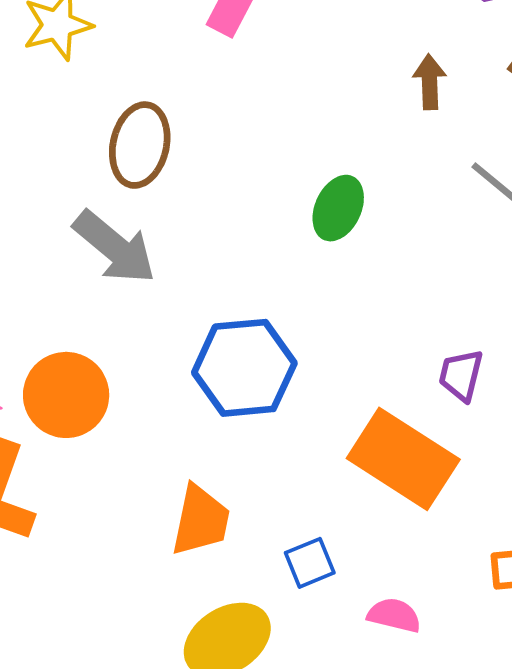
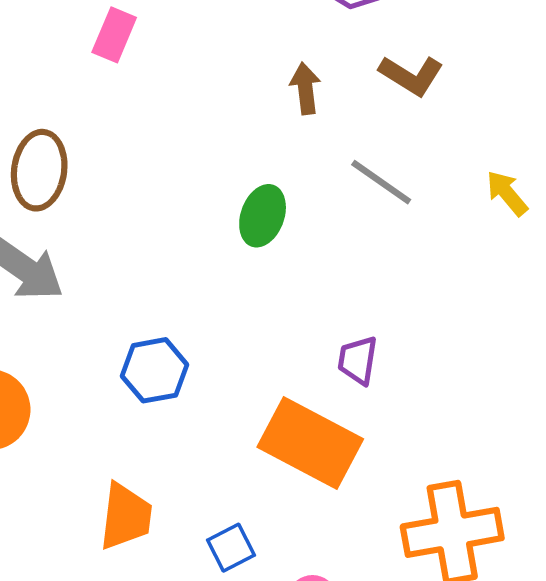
green ellipse: (338, 208) -> (263, 216), moved
blue hexagon: (244, 368) -> (155, 370), size x0.7

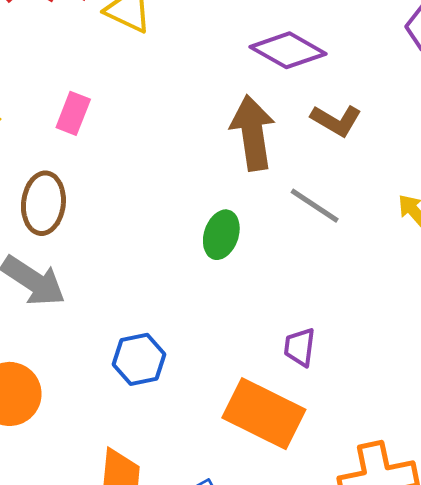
pink rectangle: (114, 35) -> (73, 113), moved
brown arrow: (305, 88) -> (253, 133), size x1.8

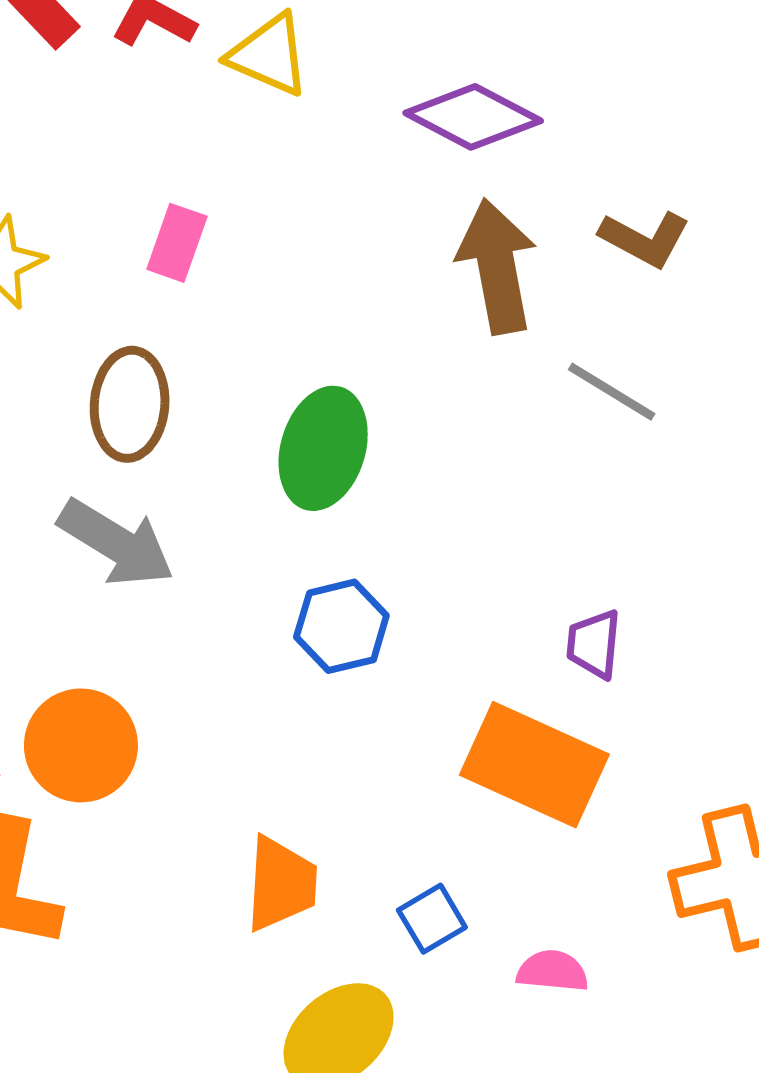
purple diamond: (288, 50) -> (473, 117), moved
green ellipse: (221, 235) -> (323, 448), moved, size x1.4
blue hexagon: (139, 359) -> (341, 626), moved

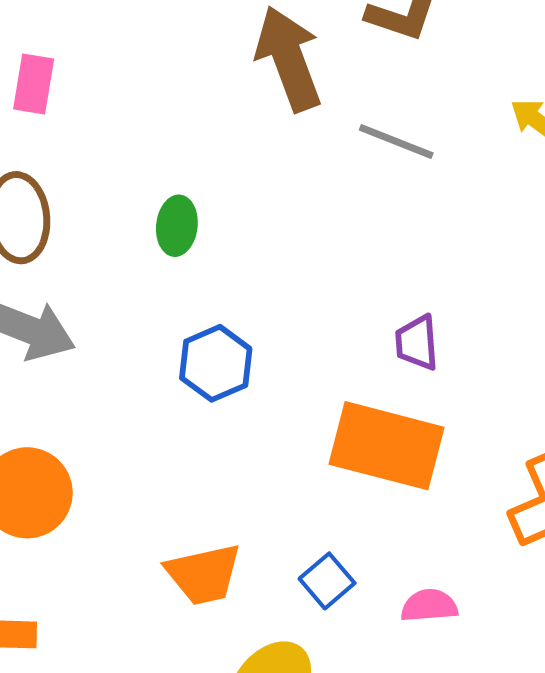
green ellipse: (323, 448) -> (177, 226), size x0.6
orange trapezoid: (281, 884) -> (203, 574), turned 84

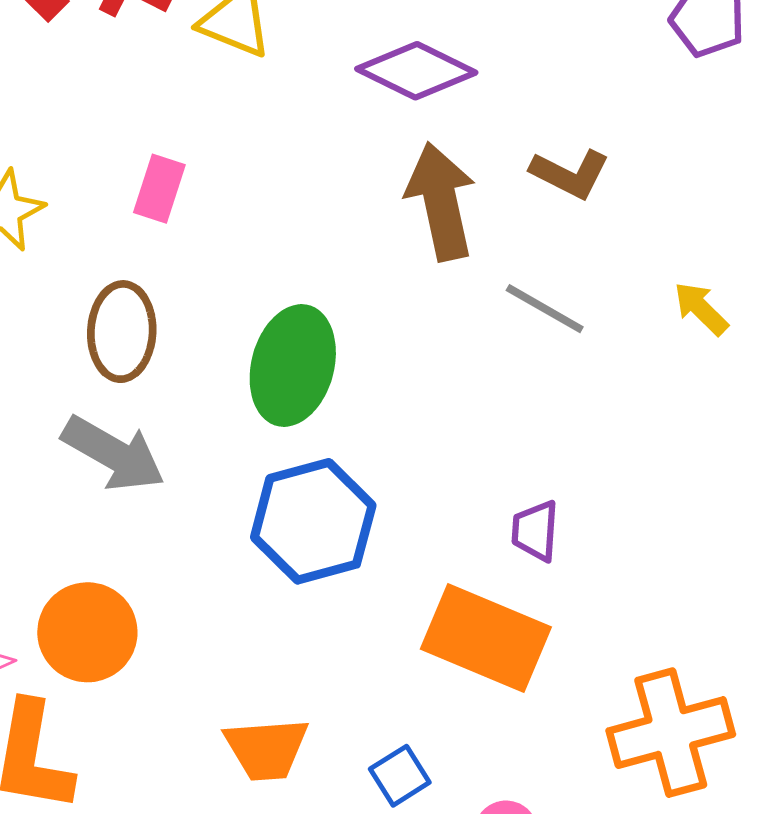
green ellipse: (177, 226) -> (293, 365), size x1.8
blue hexagon: (216, 363) -> (313, 521), size x1.5

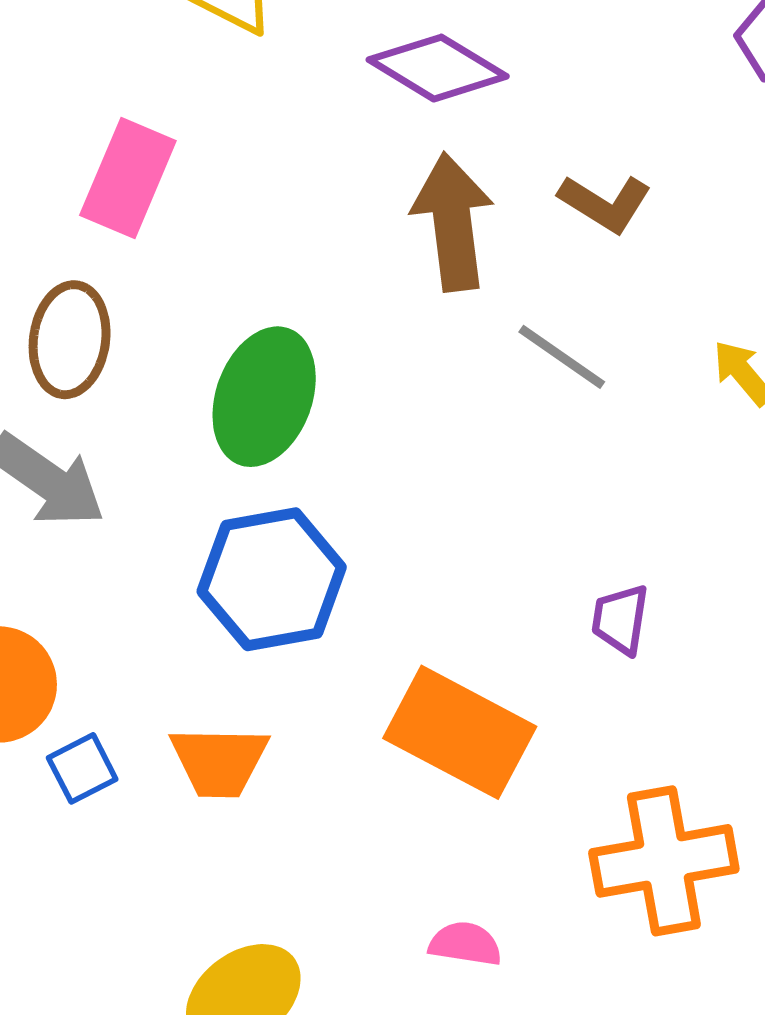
pink rectangle: (159, 189) -> (128, 178), size x1.5
purple trapezoid: (535, 531) -> (620, 619), moved
orange trapezoid: (266, 749) -> (219, 761), moved
blue square: (400, 776) -> (82, 768), moved

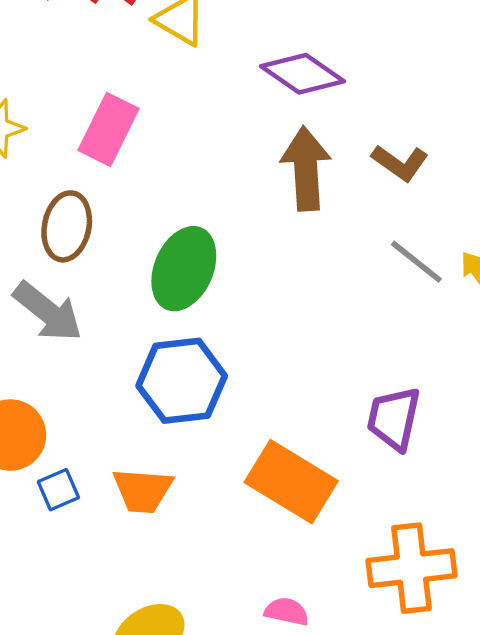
gray line: (562, 357) -> (416, 262), moved
purple trapezoid: (620, 619) -> (394, 418), size x1.5

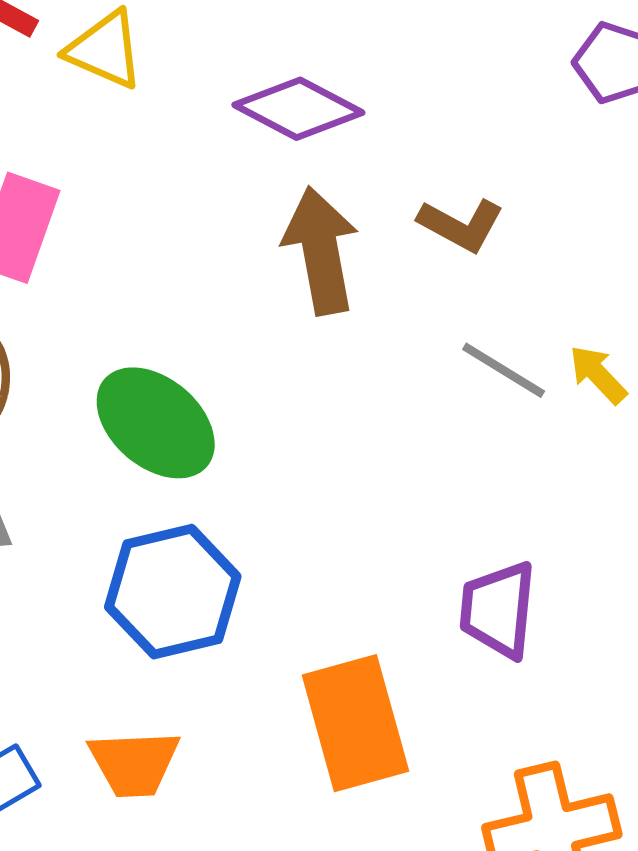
green ellipse: (184, 269) -> (156, 423), turned -66
orange rectangle: (291, 482) -> (355, 723), turned 50

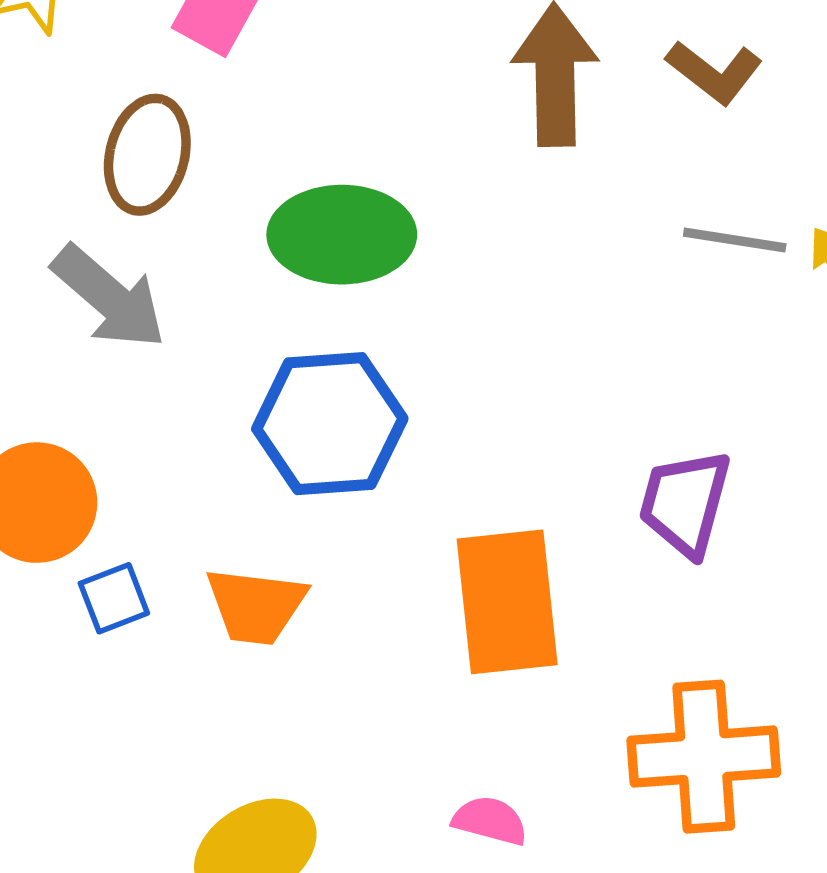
gray line: (504, 370) -> (735, 240), turned -32
green ellipse: (156, 423) -> (342, 235), turned -50

